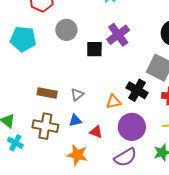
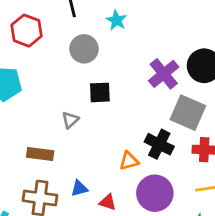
gray circle: (66, 30) -> (84, 49), moved
purple cross: (118, 35) -> (164, 74), moved
gray triangle: (77, 94) -> (70, 120), moved

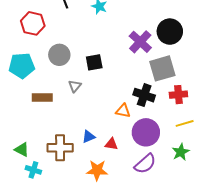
gray circle: (84, 49) -> (59, 55), moved
gray square: (188, 113) -> (162, 68), turned -32
brown rectangle: (40, 154) -> (42, 98), moved
orange triangle: (129, 161) -> (123, 111), turned 35

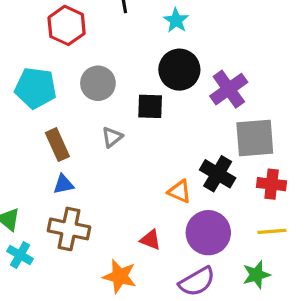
black circle: (170, 32) -> (179, 70), moved
brown rectangle: (42, 98) -> (57, 145), turned 54
blue triangle: (89, 137) -> (63, 184), moved

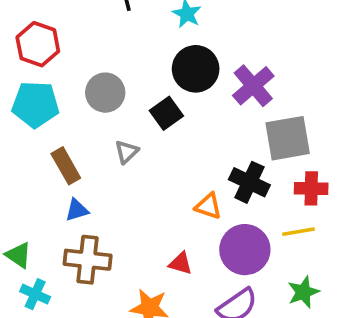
red hexagon: (67, 25) -> (38, 44), moved
black square: (150, 106) -> (166, 113), turned -32
yellow line: (272, 231) -> (299, 232), moved

